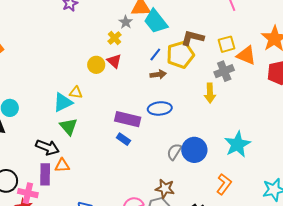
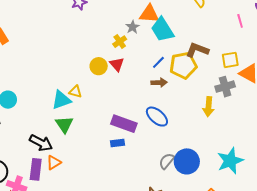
blue ellipse: (160, 108) -> (157, 117), turned 40
blue rectangle: (123, 139) -> (117, 143), turned -48
orange triangle: (62, 165) -> (54, 162), turned -35

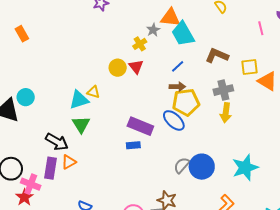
yellow pentagon: (183, 65) -> (186, 102), moved
gray cross: (225, 87) -> (223, 90), moved

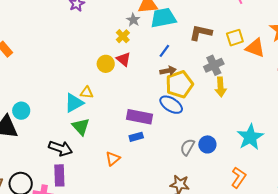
cyan trapezoid: (183, 34) -> (163, 18), turned 120
orange triangle: (69, 162) -> (113, 159), moved
blue circle: (202, 167) -> (207, 144), size x0.7

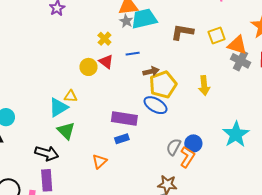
gray star: (133, 20) -> (126, 21), moved
blue line: (164, 51) -> (133, 54), moved, turned 48
gray cross: (214, 65) -> (240, 61), moved, turned -36
orange L-shape: (239, 177) -> (187, 157), moved

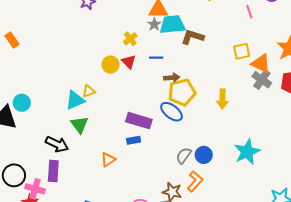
brown L-shape: (182, 32) -> (193, 37), moved
yellow triangle: (71, 96) -> (89, 91), turned -32
orange L-shape: (187, 157) -> (195, 181), moved

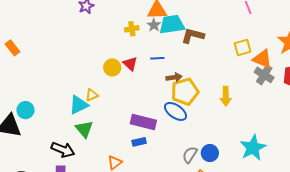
yellow cross: (130, 39) -> (132, 29), moved, turned 32

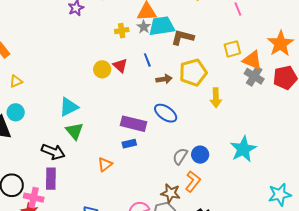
blue line: (157, 58) -> (147, 60), turned 72
yellow pentagon: (185, 92) -> (193, 72), moved
yellow triangle: (92, 95) -> (16, 81), moved

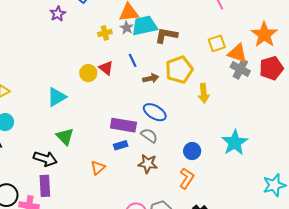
cyan triangle: (69, 107) -> (57, 97), moved
gray semicircle: (180, 156) -> (149, 136), moved, turned 96
brown star: (171, 193) -> (148, 164), moved

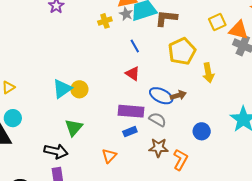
red triangle: (106, 68) -> (133, 74), moved
yellow circle: (88, 73) -> (79, 89), moved
brown arrow: (151, 78) -> (178, 95), moved
green triangle: (65, 137) -> (74, 127), turned 30
orange L-shape: (187, 178) -> (180, 160), moved

